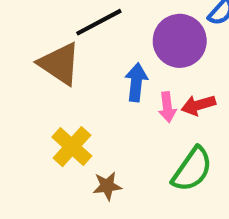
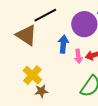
brown star: (107, 186) -> (41, 91), moved

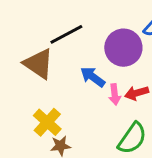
blue arrow: (63, 44) -> (93, 77), turned -60

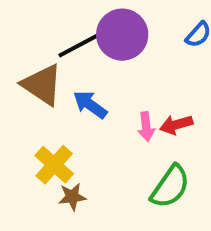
purple circle: (123, 48) -> (122, 35), moved
blue arrow: (93, 77) -> (90, 105), moved

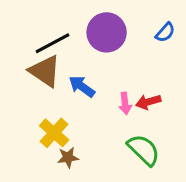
black line: (80, 45) -> (52, 43), moved
green semicircle: (170, 187) -> (144, 150), turned -81

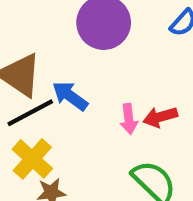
black line: (52, 43) -> (30, 113), moved

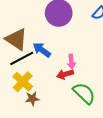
red arrow: (160, 117) -> (65, 74), moved

